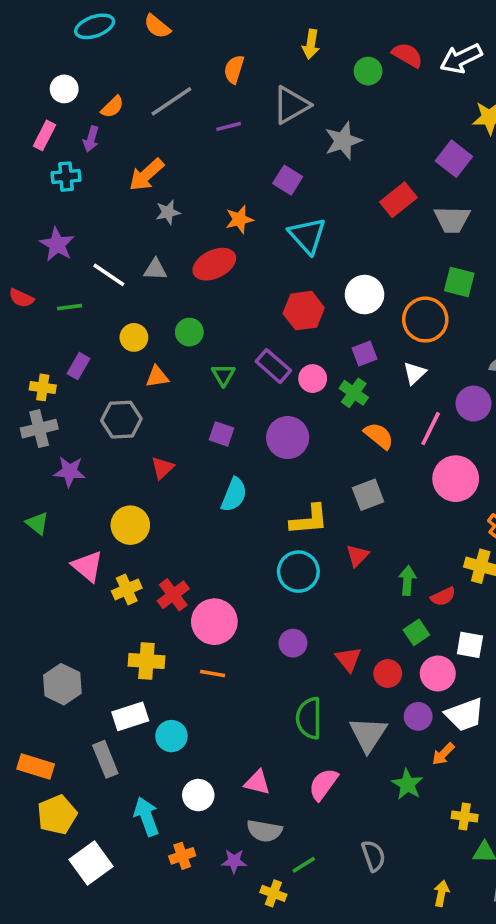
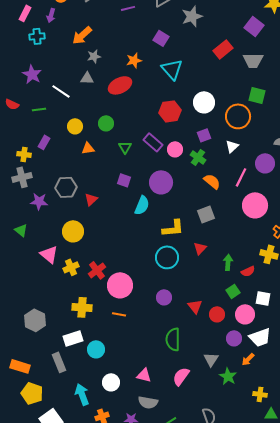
gray triangle: (155, 269) -> (87, 78), moved
gray hexagon: (121, 420) -> (66, 187), moved
cyan semicircle: (234, 495) -> (142, 205), moved
gray triangle: (368, 734) -> (211, 359), moved, size x0.7
yellow pentagon: (57, 815) -> (32, 393), turned -30

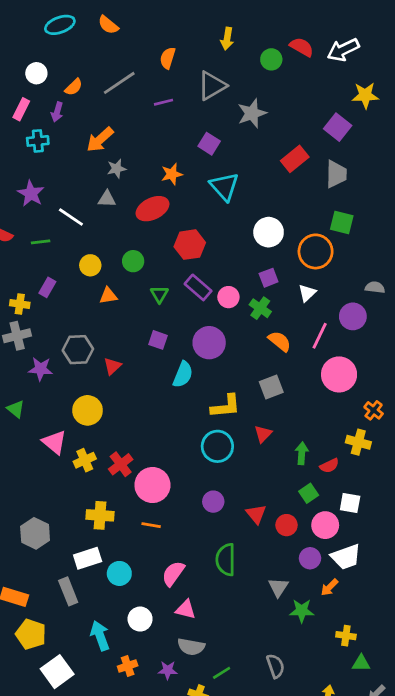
gray trapezoid: (253, 60) -> (336, 174), turned -90
red hexagon: (170, 111) -> (190, 245), moved
pink semicircle: (181, 376) -> (173, 573), moved
green star: (228, 376) -> (302, 611), turned -30

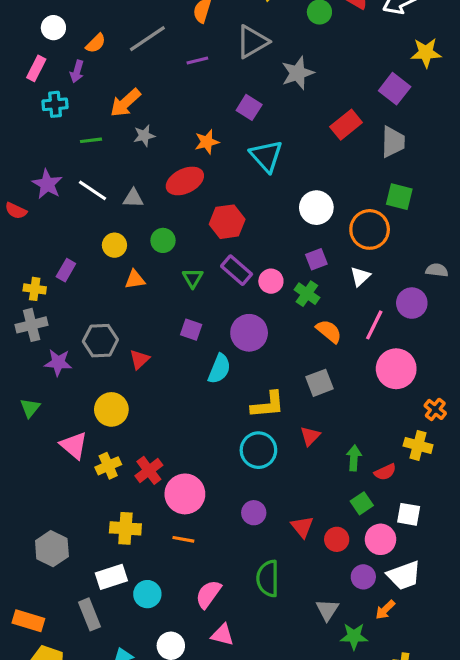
purple star: (31, 193) -> (47, 184), moved
gray triangle: (107, 199) -> (133, 198), moved
green line: (41, 242) -> (91, 140), moved
green triangle: (16, 409) -> (30, 408), turned 30

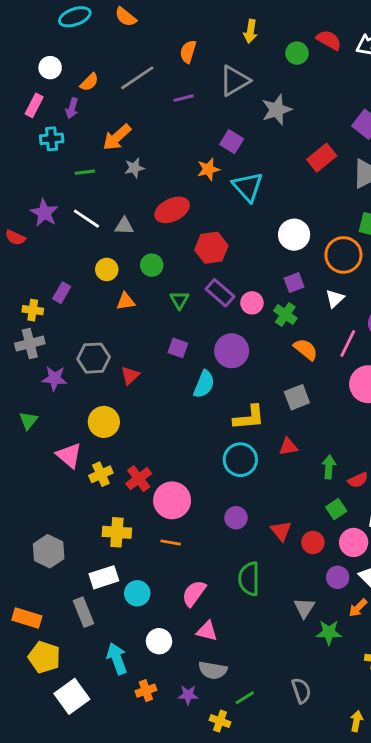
orange star: (207, 142) -> (208, 169), moved
red triangle: (310, 436) -> (288, 447), turned 36

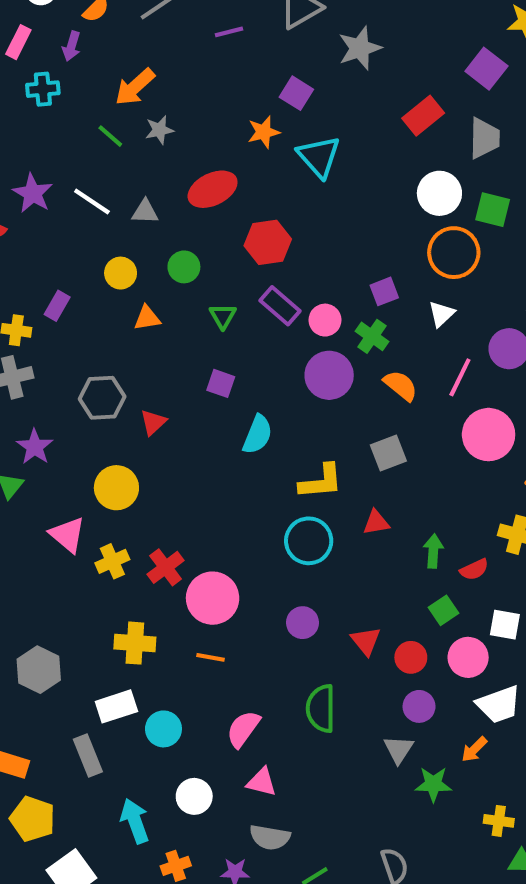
green line: (85, 172) -> (110, 136), moved, turned 48
white circle: (294, 235) -> (439, 193), moved
purple circle: (232, 351) -> (329, 375), moved
purple star: (54, 378) -> (35, 447), moved, turned 30
purple circle: (338, 577) -> (419, 706), moved

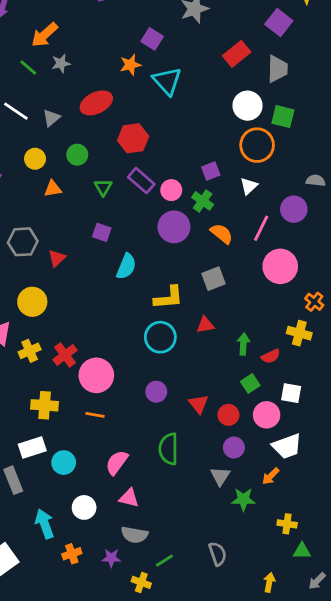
gray triangle: (145, 212) -> (51, 118), turned -42

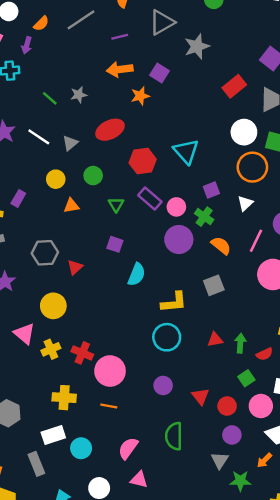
orange arrow: (45, 35) -> (120, 69), moved, turned 35
cyan triangle: (167, 81) -> (186, 151), moved
red triangle: (205, 325) -> (215, 340), moved
red cross: (65, 355) -> (82, 353), turned -30

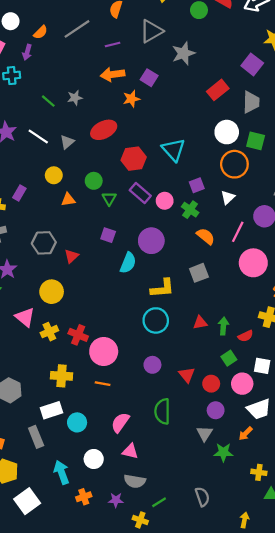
green circle: (93, 176) -> (94, 181), moved
purple circle: (179, 239) -> (151, 241), moved

